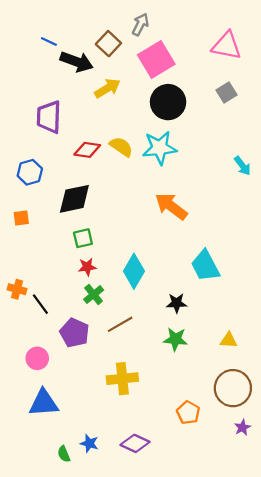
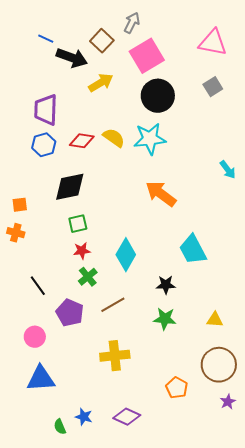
cyan arrow: (242, 166) -> (228, 170), moved
blue hexagon: (30, 172) -> (44, 145), moved
orange cross: (17, 289) -> (16, 233), moved

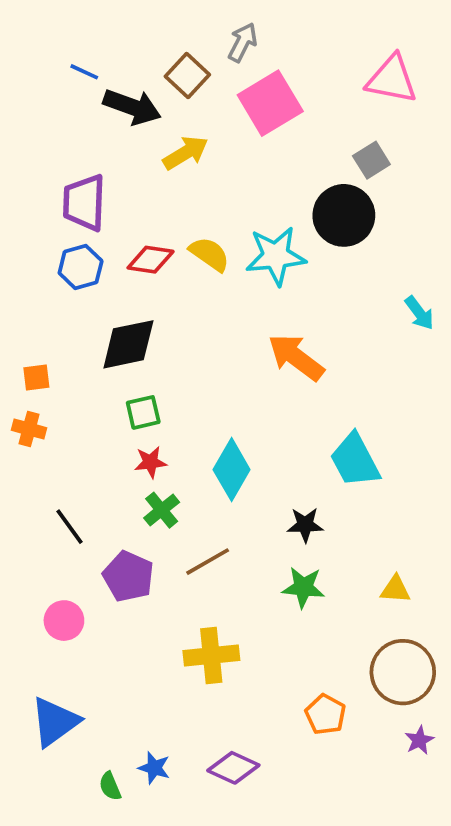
gray square: (213, 87) -> (371, 160), moved
black circle: (158, 96) -> (344, 215), moved
blue triangle: (41, 379) -> (55, 722), moved, turned -32

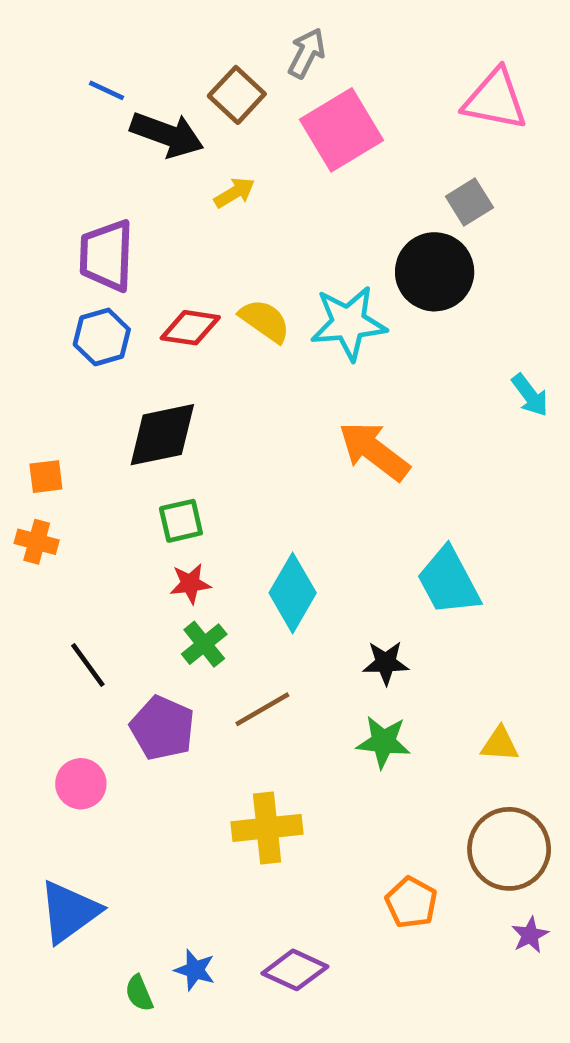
yellow arrow: (186, 153) -> (234, 193), size x0.7

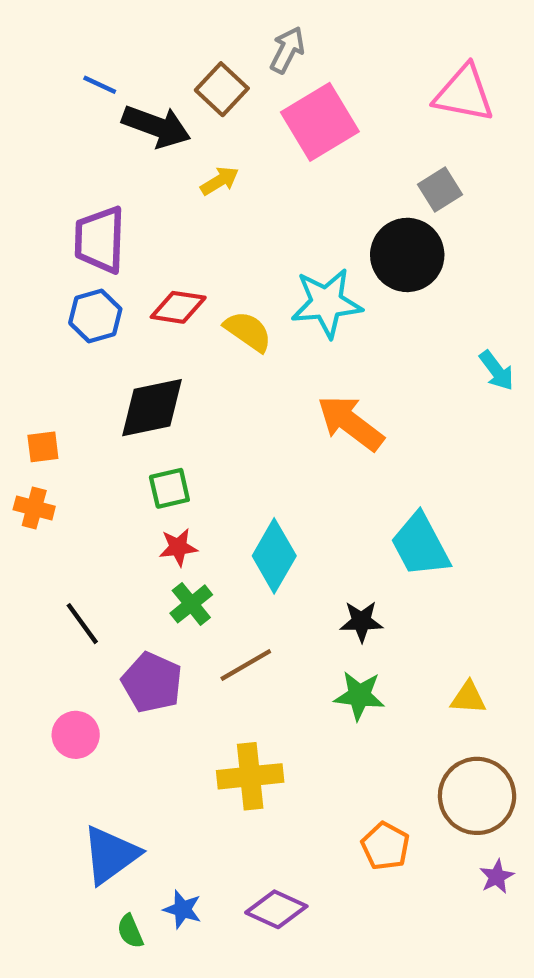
yellow semicircle: (265, 321) -> (248, 331), moved
blue triangle: (69, 912) -> (111, 855), moved

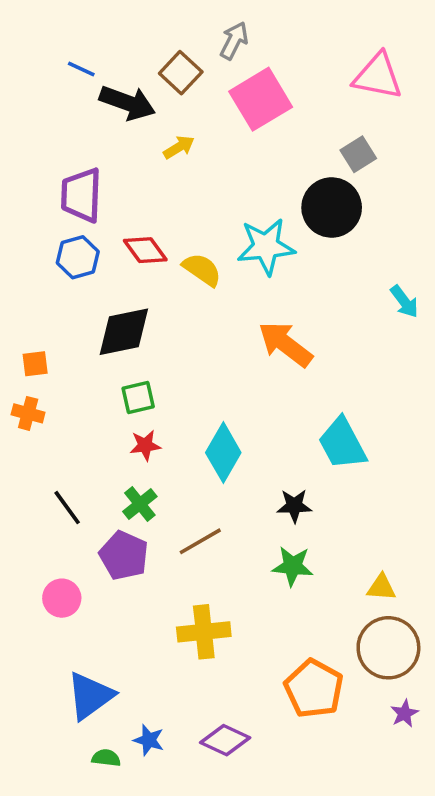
red diamond: (178, 307) -> (145, 250), turned 45
green cross: (191, 604) -> (140, 504), moved
yellow triangle: (468, 698) -> (381, 587), moved
orange pentagon: (385, 846) -> (314, 689), size x1.5
green semicircle: (130, 931) -> (106, 758), turned 120

